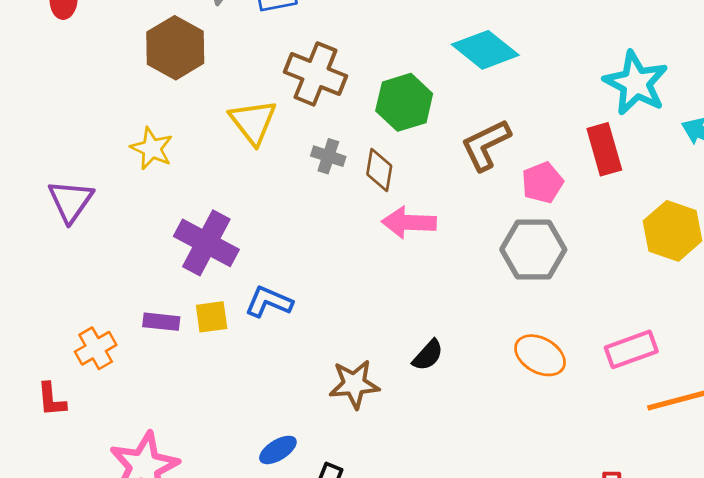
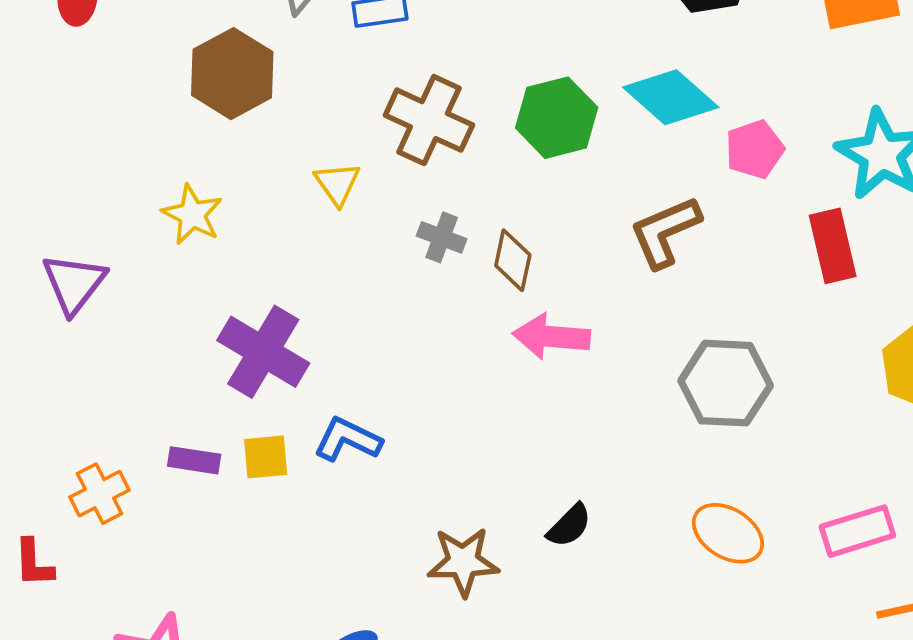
green hexagon: (404, 102) -> (557, 118), moved
yellow triangle: (253, 122) -> (337, 184), size x0.7
pink pentagon: (542, 183) -> (755, 149), moved

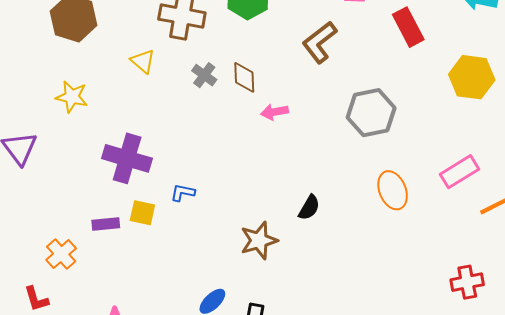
gray cross: (442, 237) -> (204, 75), turned 30
pink arrow: (551, 337) -> (274, 112), size x0.7
blue L-shape: (348, 439) -> (183, 193), size x0.7
yellow square: (266, 457) -> (142, 213), turned 32
orange ellipse: (728, 533) -> (393, 190), turned 51

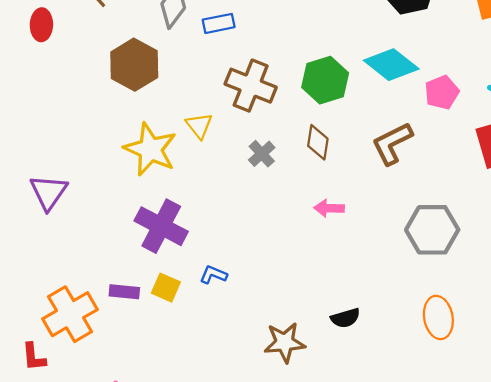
brown diamond: (244, 77) -> (318, 142), moved
yellow star: (72, 97) -> (150, 149), moved, size x1.5
black semicircle: (309, 208) -> (345, 318), turned 32
orange cross: (61, 254) -> (70, 314), size x1.6

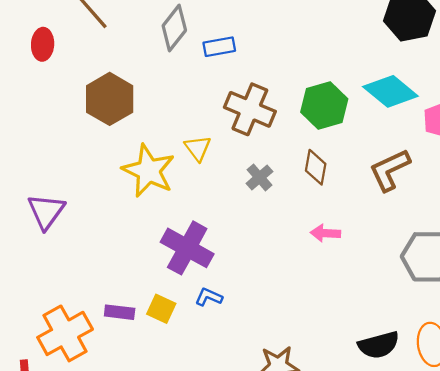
brown hexagon: (134, 65) -> (110, 99), moved
purple cross: (161, 226) -> (187, 248), moved
black semicircle: (345, 318) -> (379, 345), moved, size x1.4

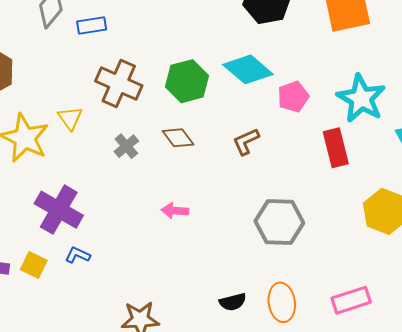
brown diamond: (316, 167) -> (178, 138), turned -48
brown L-shape: (390, 170) -> (246, 141), size x0.7
pink arrow: (325, 233) -> (175, 211), moved
black semicircle: (379, 345) -> (233, 302), size x0.7

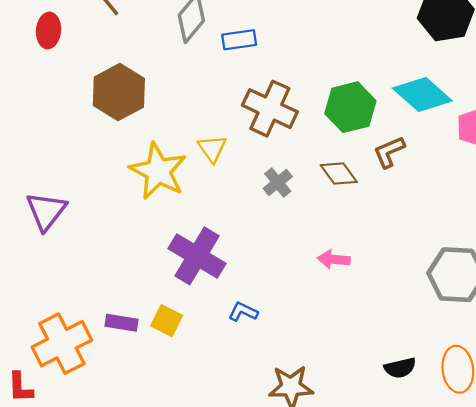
brown L-shape: (246, 141) -> (389, 152), moved
blue L-shape: (78, 255) -> (243, 312), moved

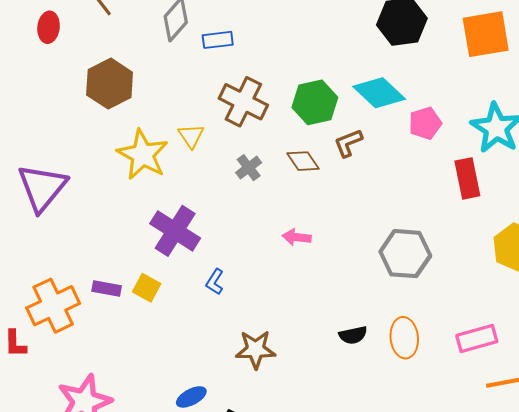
purple triangle: (46, 211) -> (42, 188), size x1.4
blue L-shape: (243, 312) -> (215, 282), turned -85

